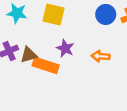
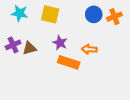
orange rectangle: (46, 65) -> (69, 62), moved

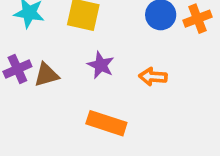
orange rectangle: (69, 62) -> (106, 123), moved

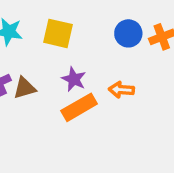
orange rectangle: (106, 123) -> (79, 107), moved, turned -48

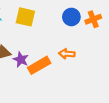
purple star: (74, 79) -> (21, 60), moved

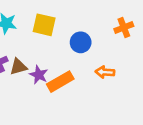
blue circle: (71, 17) -> (81, 42), moved
orange arrow: (67, 54) -> (105, 72), moved

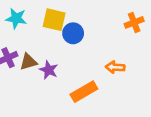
blue circle: (81, 42) -> (73, 33), moved
orange rectangle: (60, 82) -> (84, 92), moved

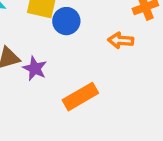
orange arrow: (115, 67) -> (121, 40), moved

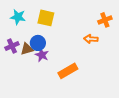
blue circle: (66, 21) -> (38, 43), moved

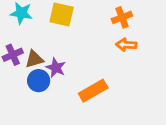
orange cross: (105, 20) -> (122, 17), moved
blue circle: (38, 43) -> (39, 81), moved

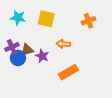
orange arrow: (126, 45) -> (63, 44), moved
blue circle: (39, 81) -> (18, 58), moved

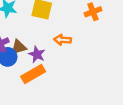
orange rectangle: (68, 72) -> (33, 74), moved

